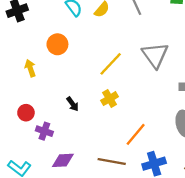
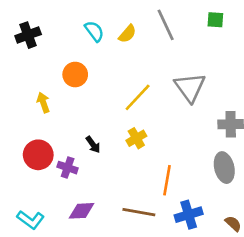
red circle: (26, 113) -> (38, 155), size x1.5
purple cross: (44, 131) -> (68, 168), moved
orange line: (136, 134) -> (167, 180), turned -30

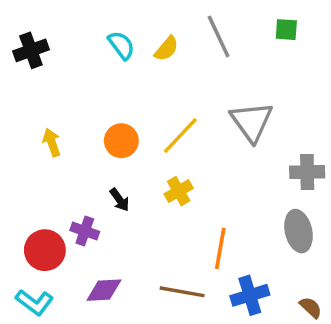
orange circle: (75, 75) -> (121, 141), moved
red circle: (38, 155) -> (45, 250), moved

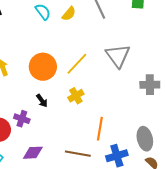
orange circle: (121, 141) -> (43, 67), size x1.4
gray ellipse: (299, 231) -> (145, 139), moved

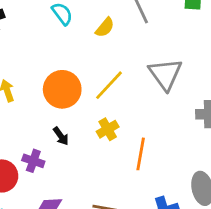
yellow semicircle: (69, 14) -> (105, 27), moved
orange line: (100, 129) -> (141, 154), moved

